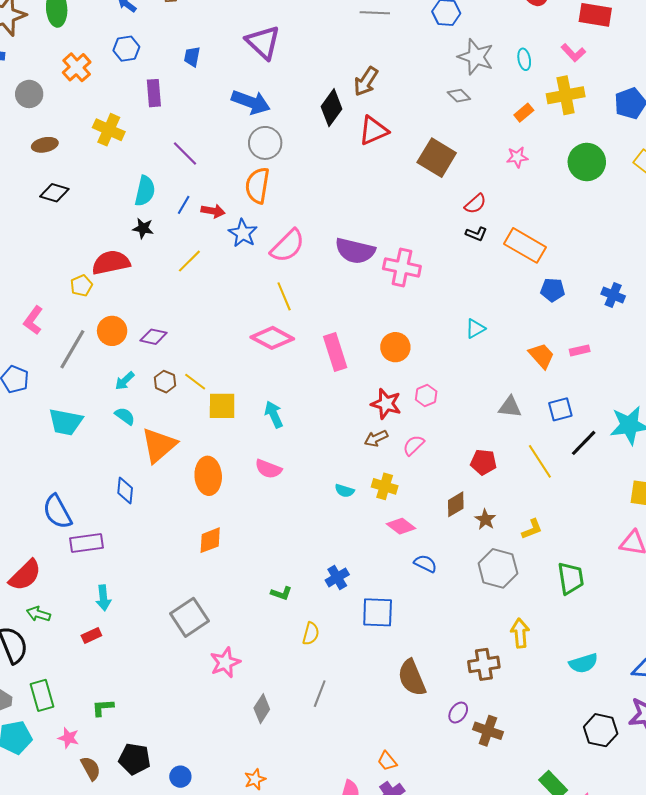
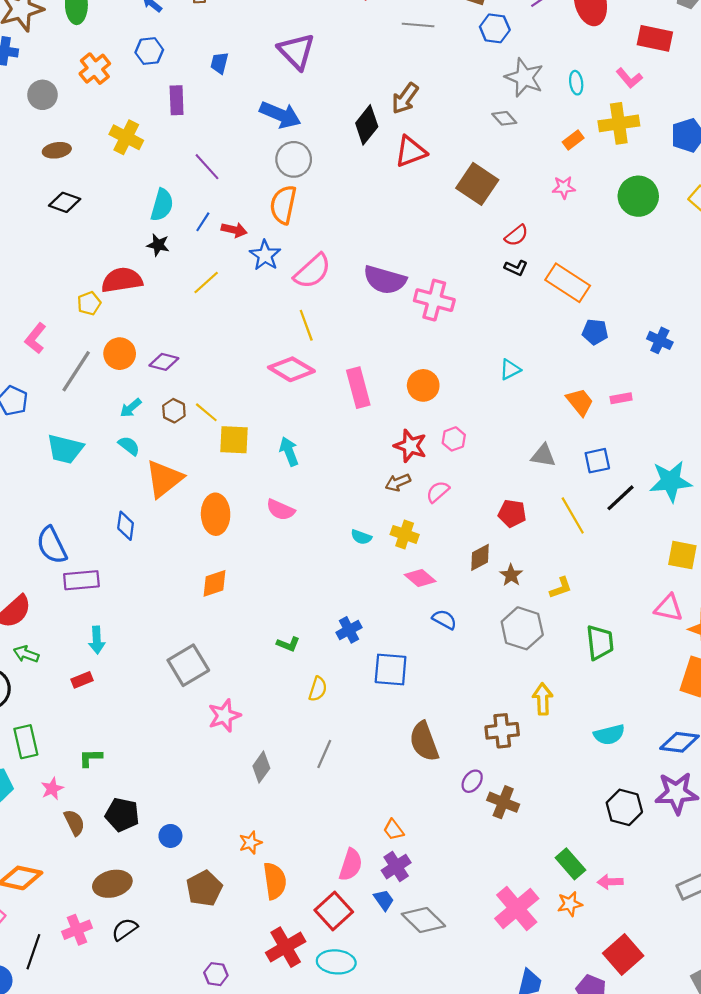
pink star: (68, 738) -> (52, 789), turned 30

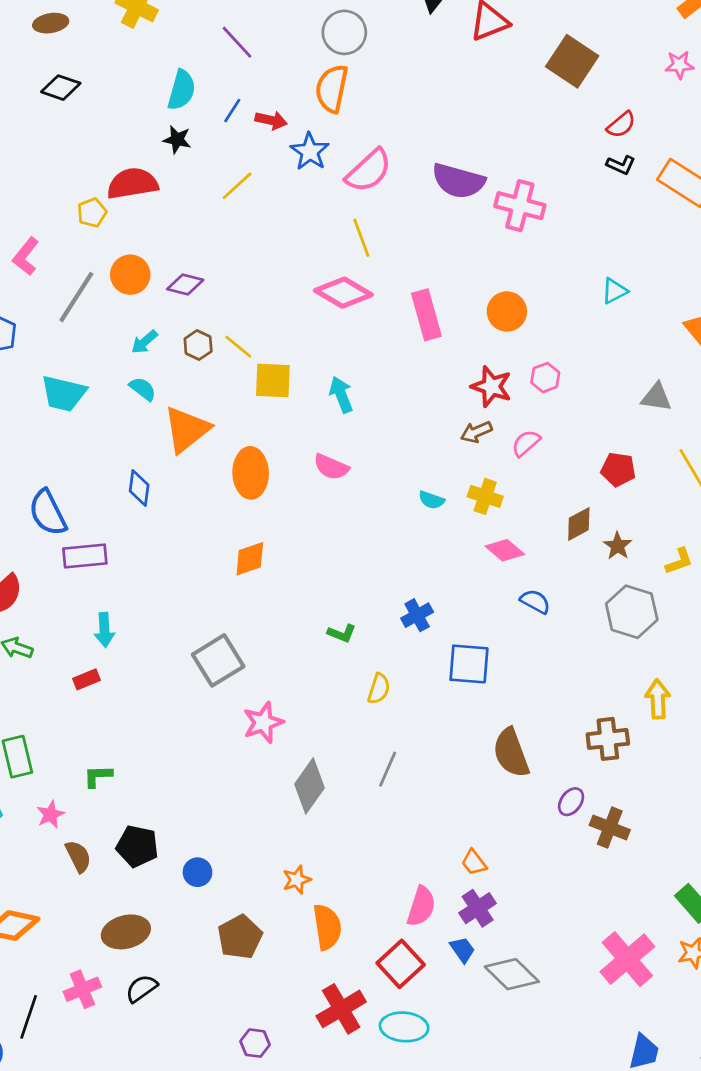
gray diamond: (261, 767) -> (310, 786), size x1.4

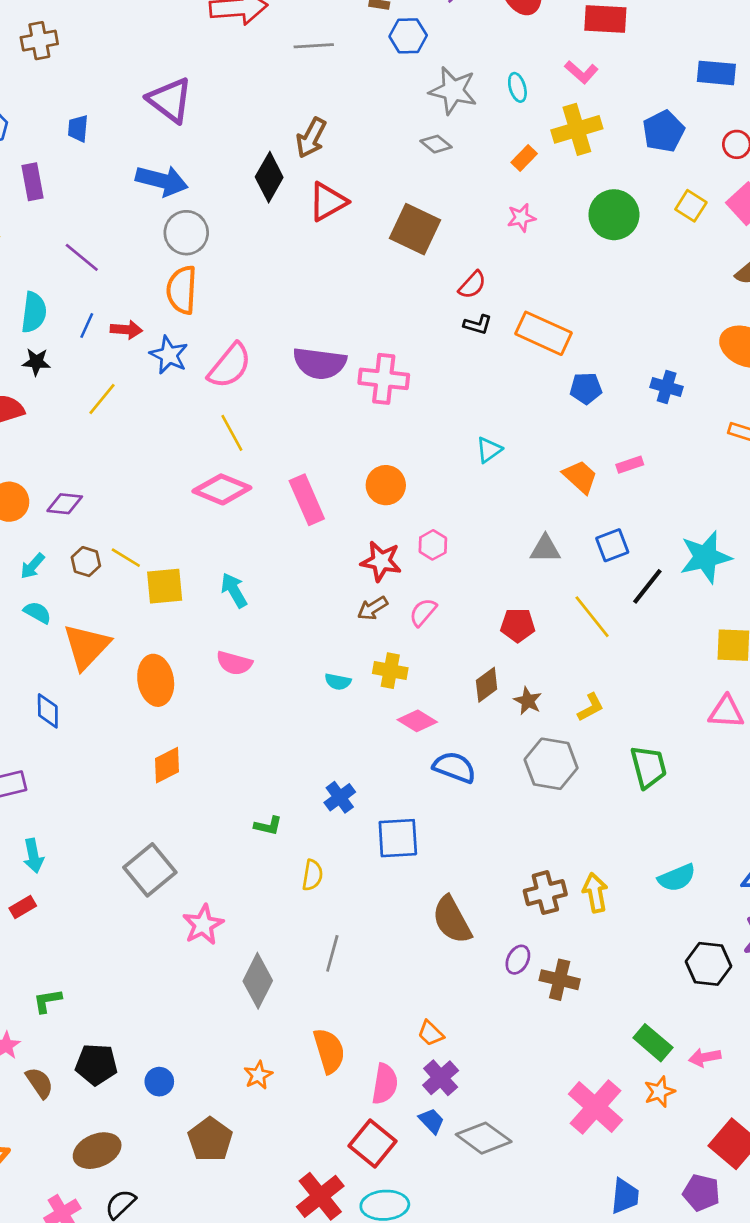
blue semicircle: (535, 601) -> (454, 767), size x1.4
yellow arrow: (658, 699) -> (595, 893), moved
orange semicircle: (327, 927) -> (329, 1051), moved

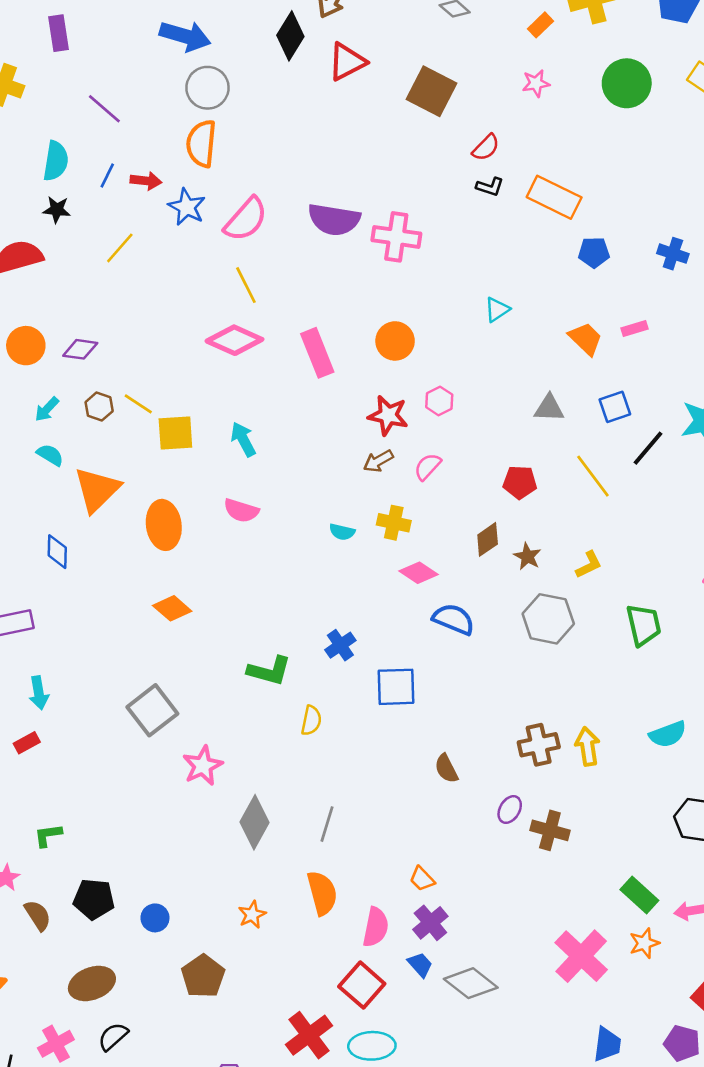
orange diamond: (167, 765) -> (172, 608), turned 66
green L-shape: (268, 826) -> (269, 671), size x1.6
brown semicircle: (452, 920) -> (446, 769), size x0.6
gray line: (332, 953) -> (327, 824), moved

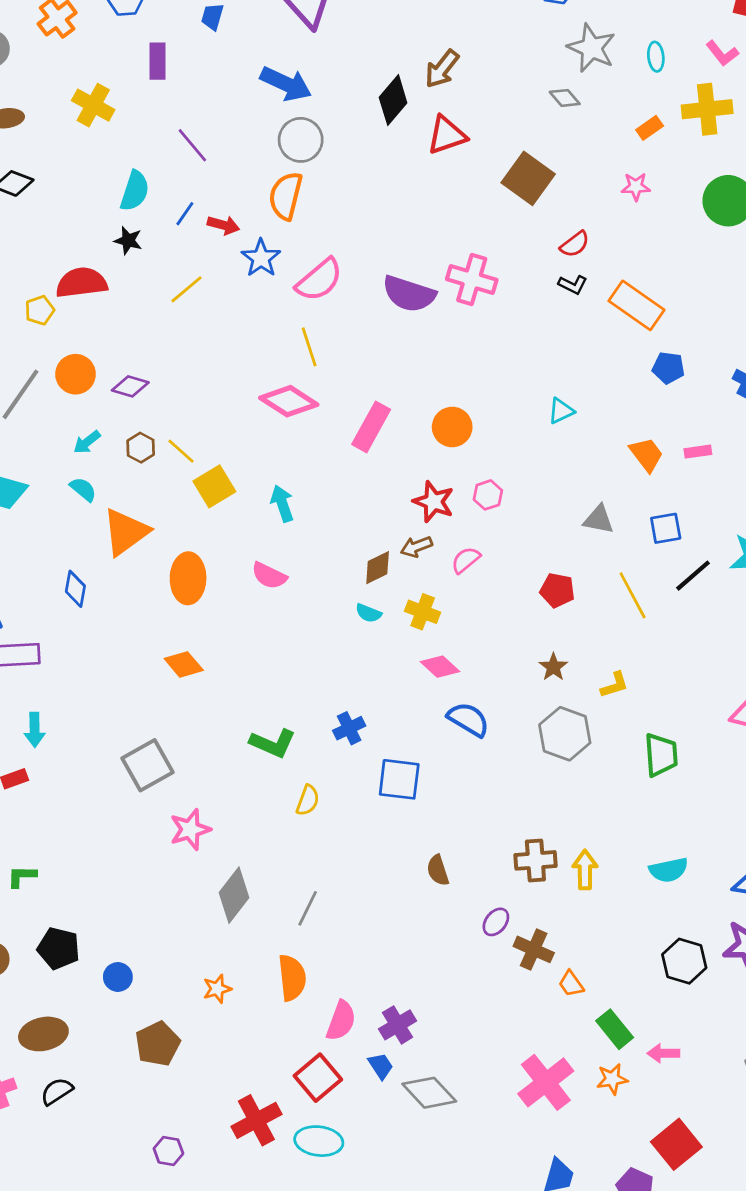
pink cross: (396, 237) -> (472, 280), moved
pink rectangle: (317, 353) -> (371, 427), turned 42
yellow square: (175, 433) -> (214, 486), turned -36
brown diamond: (488, 539) -> (378, 568), moved
orange trapezoid: (422, 879) -> (571, 984), moved

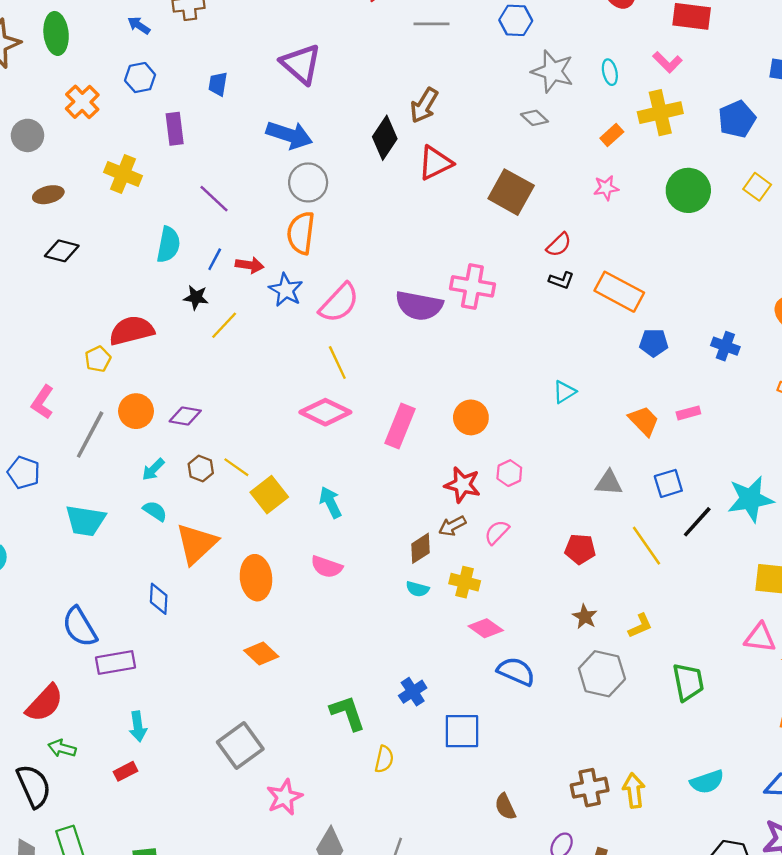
black star: (128, 241) -> (196, 297), moved
green L-shape: (273, 743) -> (348, 713), turned -126

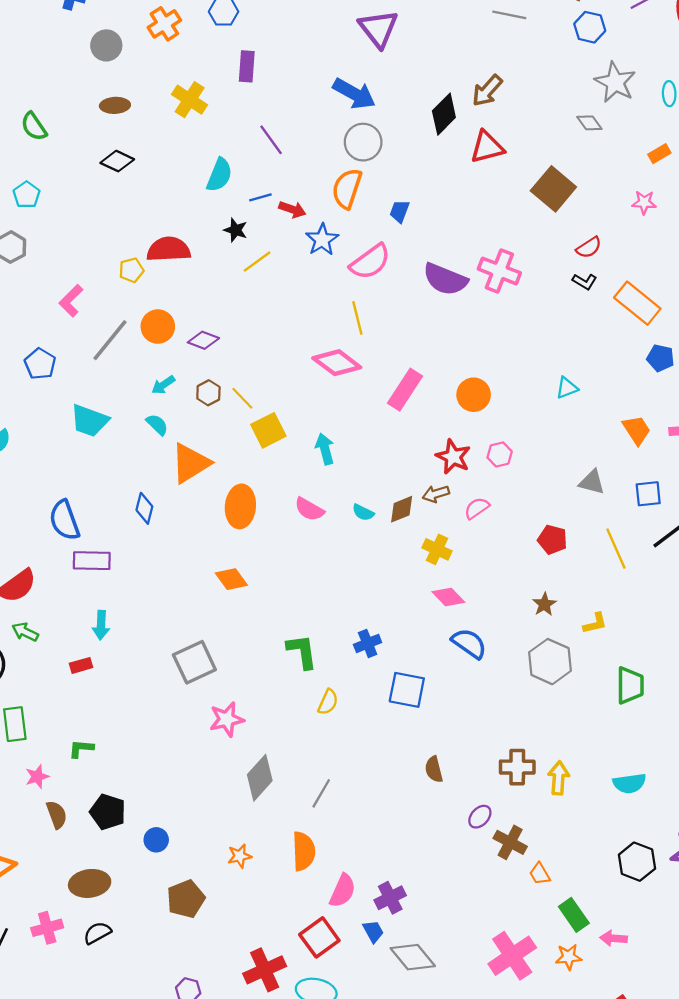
blue trapezoid: (218, 84) -> (400, 211), moved
blue line: (215, 259) -> (260, 197), turned 35
cyan semicircle: (417, 589) -> (363, 512), moved

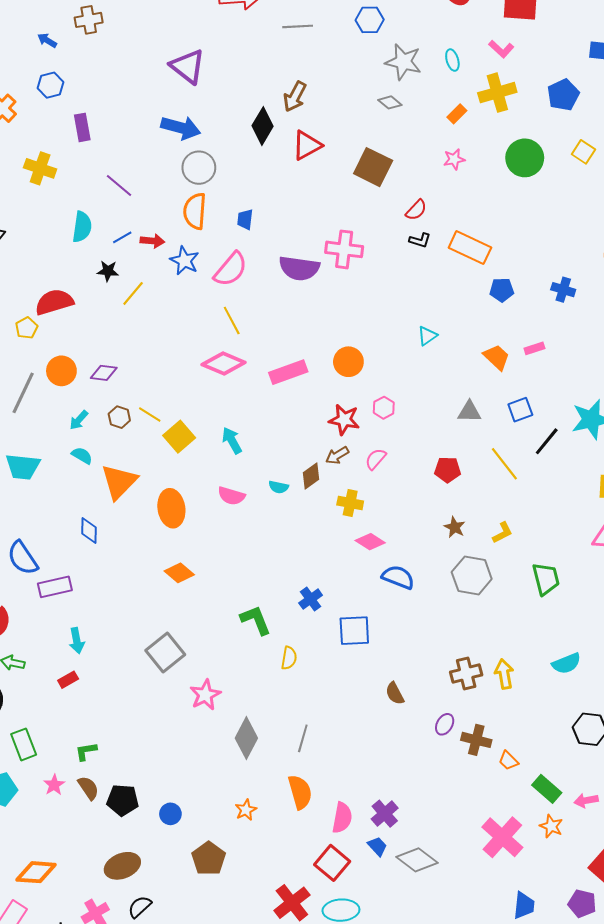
pink rectangle: (405, 390) -> (288, 372), turned 51
brown semicircle: (57, 815) -> (88, 788), moved
orange star: (569, 957) -> (551, 826), turned -30

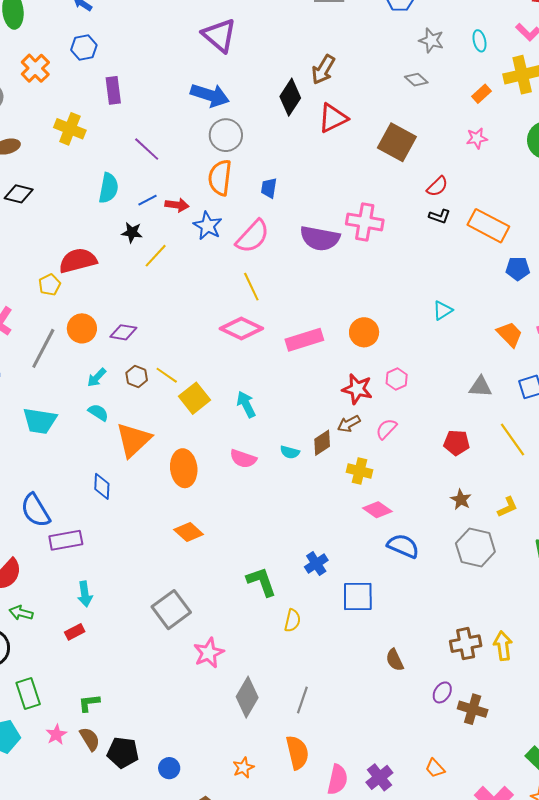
gray star: (403, 62) -> (431, 40), size x0.7
orange trapezoid: (508, 761) -> (435, 768), moved

